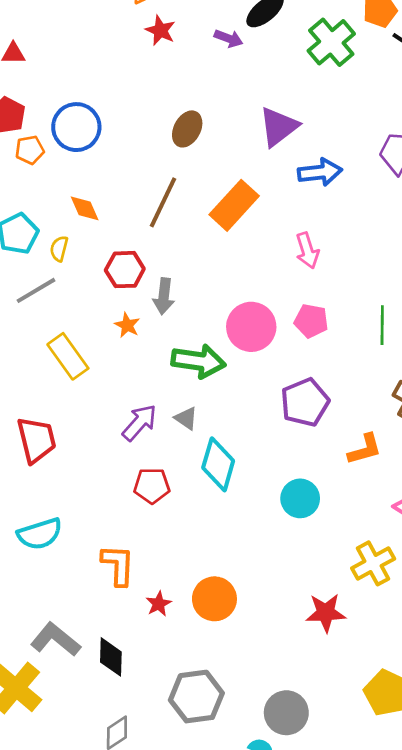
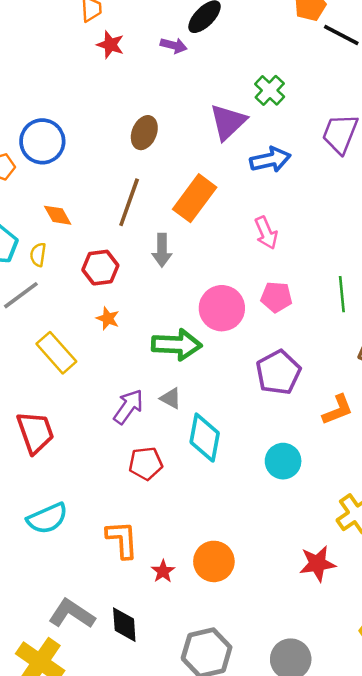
green cross: (331, 42) -> (270, 90), moved, size x0.7
gray arrow: (164, 296) -> (162, 250), moved

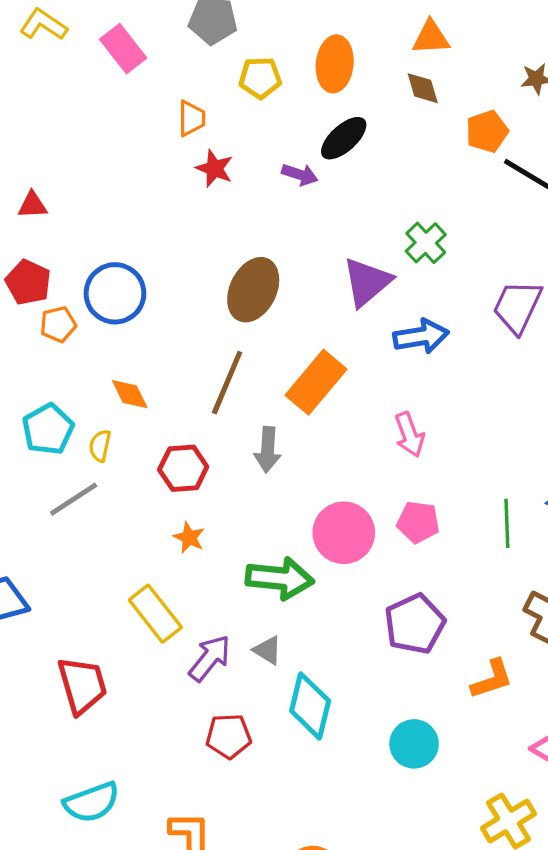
brown ellipse: (144, 133) -> (253, 290), size x1.4
yellow rectangle: (56, 353) -> (155, 614), moved

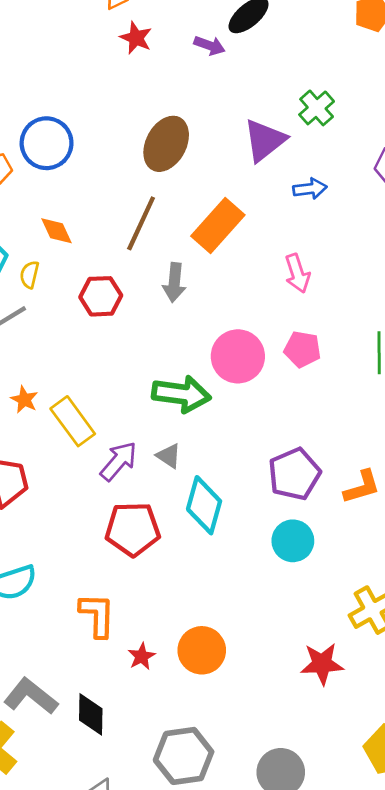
blue arrow: (421, 336) -> (310, 189), size x0.7
orange star: (189, 537) -> (24, 400), moved
purple pentagon: (415, 624) -> (294, 474), moved
red pentagon: (229, 736) -> (133, 529), size x1.4

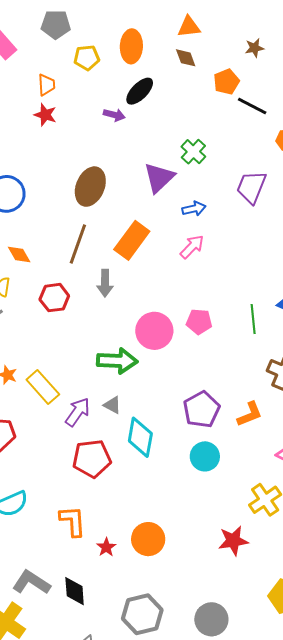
red star: (136, 38) -> (45, 115), moved
pink arrow: (297, 273) -> (192, 247), moved, turned -112

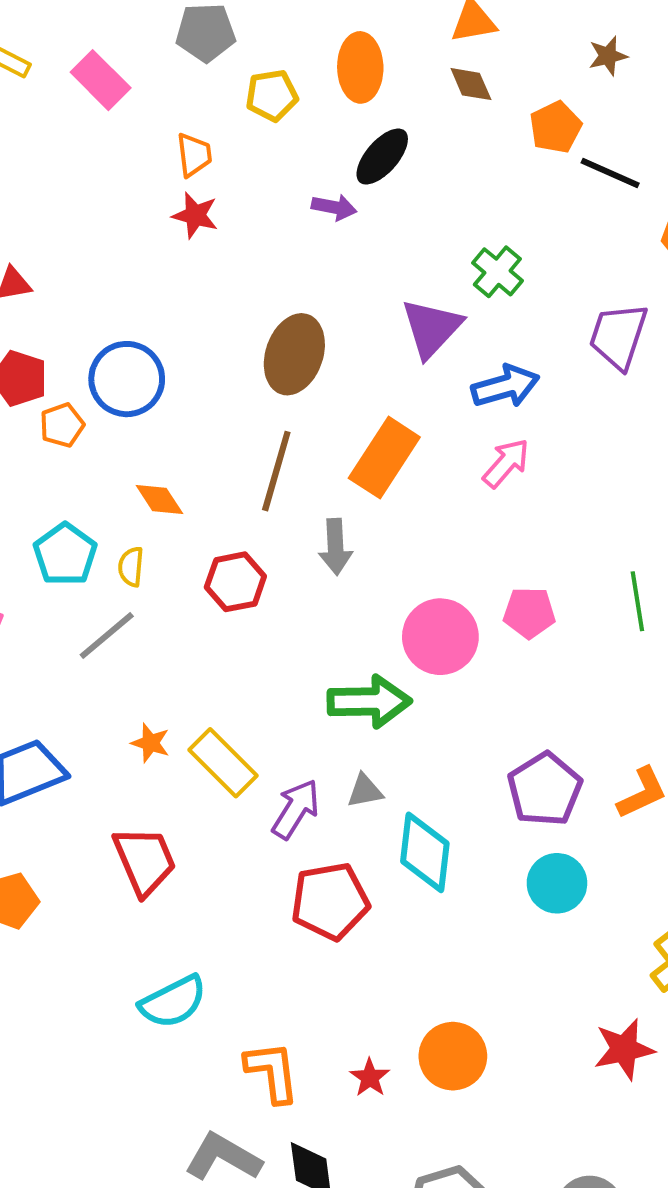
blue arrow: (194, 209) -> (505, 386), size x1.4
gray triangle: (112, 405) -> (365, 791), turned -36
orange L-shape: (73, 521) -> (272, 1072), moved

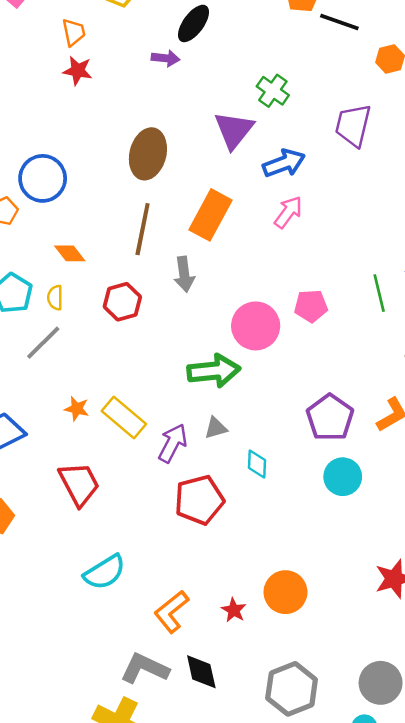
cyan diamond: (425, 852) -> (257, 464), size x0.6
orange L-shape: (272, 1072) -> (171, 612), turned -117

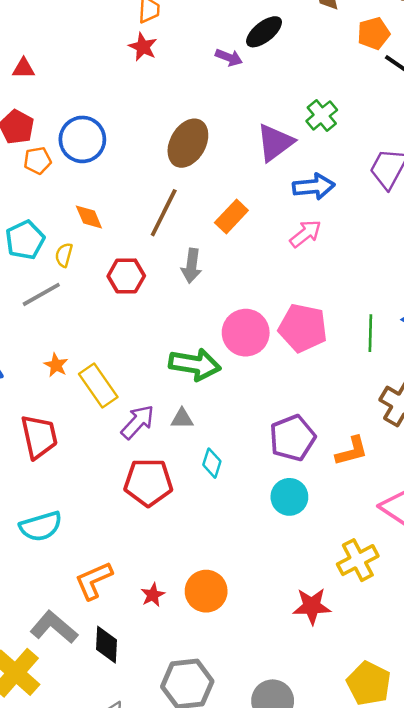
orange rectangle: (211, 215) -> (231, 217), size x0.7
pink pentagon: (311, 306) -> (303, 328), size x1.5

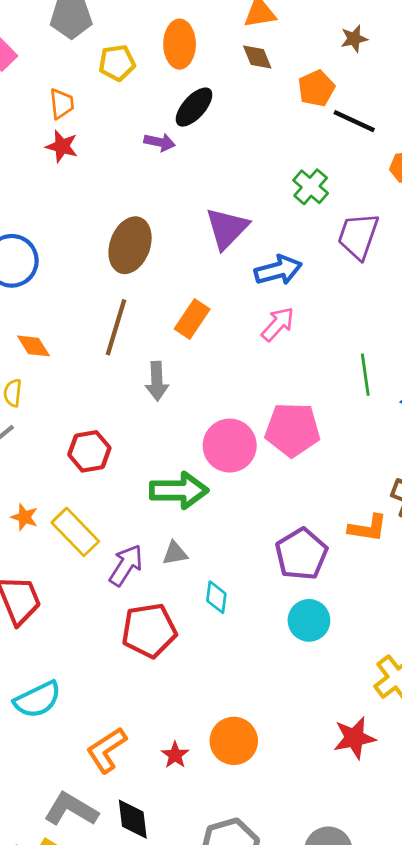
green cross: (322, 115) -> (311, 187), moved
red hexagon: (126, 276) -> (89, 451), moved
green line: (370, 333) -> (365, 375), moved
orange L-shape: (352, 451) -> (368, 528), moved, turned 33

